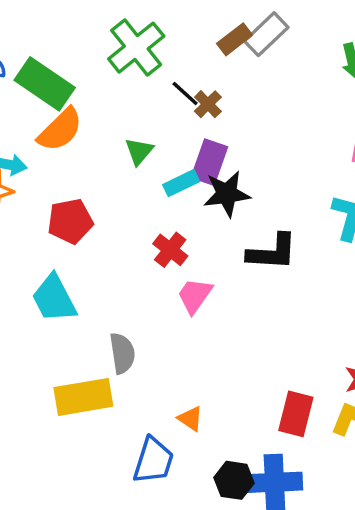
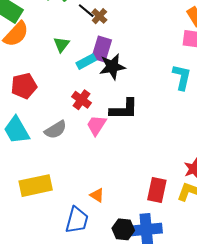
black L-shape: (272, 252) -> (124, 109), moved
gray semicircle: (122, 353) -> (56, 130), moved, turned 70

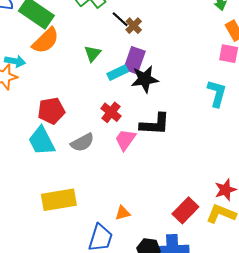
red pentagon: (24, 86) -> (51, 111), moved
red rectangle: (157, 190) -> (185, 210), turned 30
orange triangle: (97, 195) -> (123, 213), turned -49

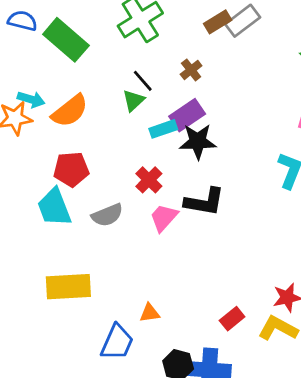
black line: (120, 19) -> (143, 81), moved
orange semicircle: (46, 41) -> (70, 111), moved
purple rectangle: (134, 60) -> (187, 115), turned 30
red rectangle: (185, 210) -> (232, 319), size x0.7

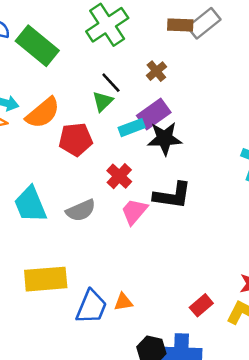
brown rectangle: (218, 22) -> (180, 25), turned 35
red pentagon: (71, 169) -> (76, 139), moved
blue trapezoid: (117, 342) -> (91, 307), moved

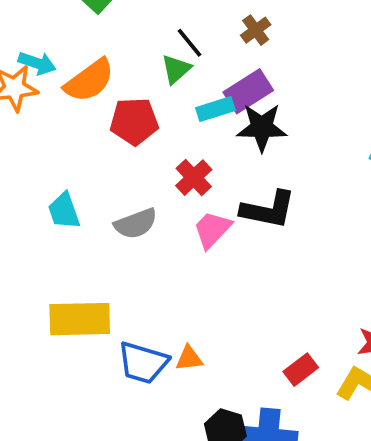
cyan trapezoid: (30, 204) -> (64, 211), size x0.7
blue trapezoid: (91, 307) -> (143, 363), turned 81

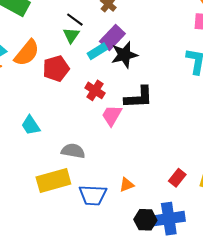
gray semicircle: (136, 224) -> (73, 151), moved, turned -135
orange triangle: (189, 358) -> (127, 185), moved

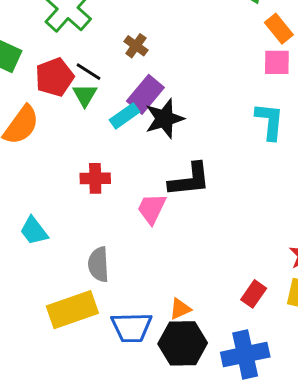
red pentagon: (56, 69) -> (54, 77), moved
red cross: (95, 90) -> (95, 178), moved, turned -30
gray semicircle: (73, 151) -> (98, 264), turned -100
black hexagon: (145, 220) -> (183, 343), moved, size x1.4

